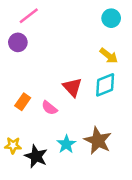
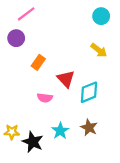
cyan diamond: (105, 85) -> (89, 92), moved
orange rectangle: (23, 102) -> (38, 62), moved
pink semicircle: (49, 108) -> (45, 98), turned -32
brown star: (98, 141) -> (89, 128), size x0.7

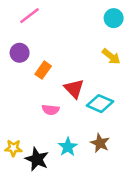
purple circle: (16, 38) -> (20, 53), moved
cyan diamond: (89, 92) -> (100, 104), turned 45

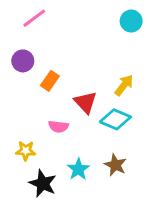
yellow arrow: (111, 56) -> (124, 85), moved, turned -90
yellow star: (13, 148) -> (26, 151), moved

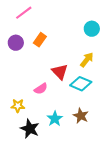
cyan circle: (131, 21) -> (92, 29), moved
orange rectangle: (50, 81) -> (40, 40), moved
pink semicircle: (58, 126) -> (41, 89), turned -40

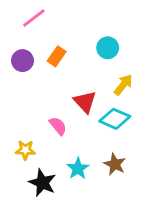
cyan circle: (92, 29) -> (108, 48), moved
pink semicircle: (41, 89) -> (58, 126), turned -96

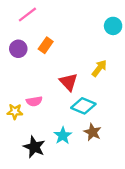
cyan circle: (108, 48) -> (113, 26), moved
cyan diamond: (115, 119) -> (83, 106), moved
pink semicircle: (58, 126) -> (34, 101), moved, turned 119
yellow star: (25, 150) -> (15, 112), moved

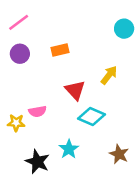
pink line: (27, 15) -> (19, 22), moved
orange rectangle: (46, 45) -> (60, 50), moved, turned 42
brown star: (93, 132) -> (119, 154), moved

